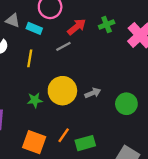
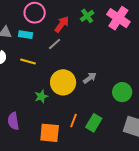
yellow line: (30, 58) -> (28, 61), turned -70
green circle: (126, 104) -> (122, 92), moved
green rectangle: (85, 143) -> (94, 123), turned -30

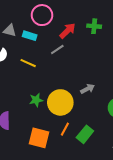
green cross: (87, 16) -> (94, 26), turned 32
yellow circle: (63, 82) -> (60, 102), moved

